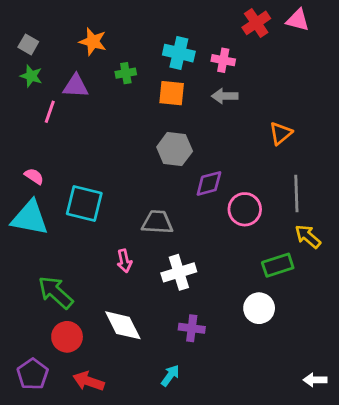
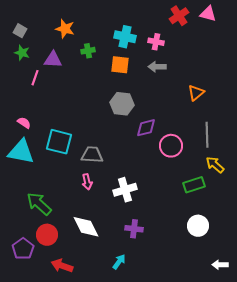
gray trapezoid: (157, 222) -> (92, 155), moved
white circle: (259, 308) -> (198, 226), moved
purple pentagon: (33, 374) -> (23, 249), moved

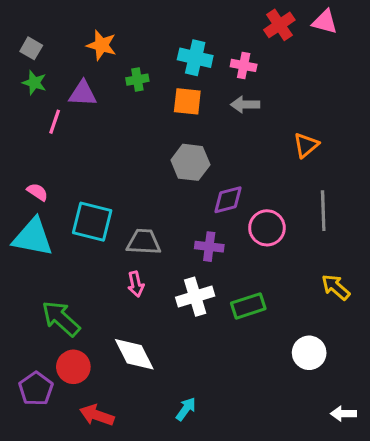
yellow arrow: (215, 165) -> (336, 287), moved
green rectangle: (194, 185) -> (248, 306), moved
purple cross: (134, 229) -> (209, 247), moved

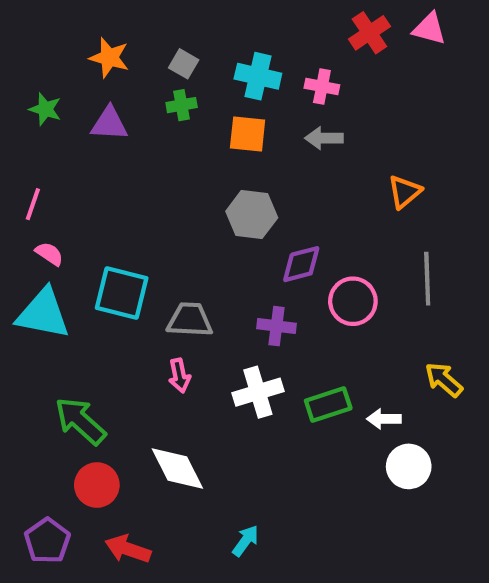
orange star: (101, 45) -> (109, 58), moved
gray square: (31, 48) -> (184, 64), moved
pink line: (55, 122) -> (33, 204), moved
purple pentagon: (36, 389) -> (47, 541), moved
white arrow: (343, 414) -> (384, 419), moved

